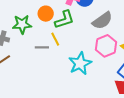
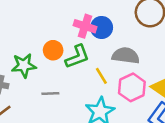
gray semicircle: (102, 21) -> (126, 56), turned -135
yellow line: (55, 39) -> (101, 76), moved

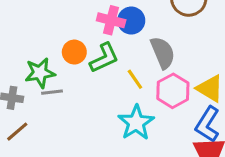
gray semicircle: (126, 56) -> (163, 53), turned 64
gray line: (50, 94) -> (52, 92), moved

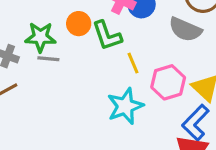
gray semicircle: (163, 53) -> (185, 29), moved, turned 124
green L-shape: (104, 58) -> (107, 36), turned 84

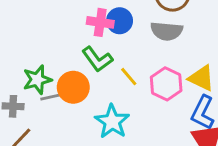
orange circle: (79, 24) -> (73, 87), moved, size x1.4
cyan star: (125, 106) -> (112, 122), moved

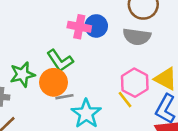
green L-shape: (97, 59) -> (60, 61), moved
yellow line: (129, 77) -> (125, 100), moved
gray line: (51, 97) -> (64, 97), moved

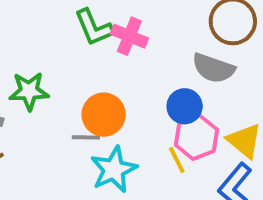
blue circle: (96, 26) -> (185, 106), moved
green L-shape: (60, 61) -> (94, 27), moved
orange circle: (54, 82) -> (104, 115), moved

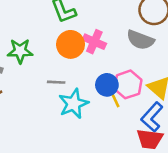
pink cross: (129, 36) -> (94, 42), moved
blue circle: (185, 106) -> (107, 85), moved
orange circle: (104, 115) -> (70, 44), moved

